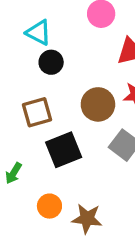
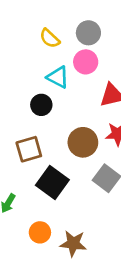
cyan triangle: (39, 33) -> (58, 77), moved
black square: (64, 150) -> (52, 182), turned -32

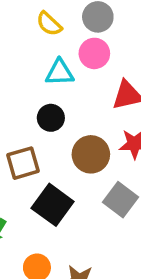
cyan triangle: (58, 77) -> (60, 73), turned -30
black circle: (41, 105) -> (51, 118), moved

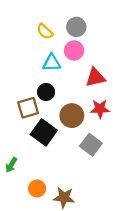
brown square: (23, 163) -> (28, 108), moved
black square: (53, 205) -> (44, 132), moved

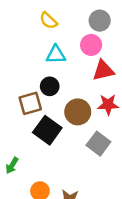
gray circle: (76, 27) -> (100, 21), moved
pink circle: (74, 50) -> (91, 45), moved

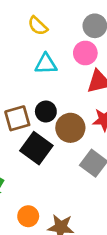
black circle: (50, 86) -> (46, 111), moved

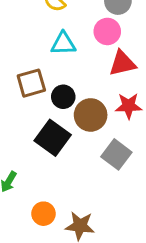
brown square: (17, 118) -> (31, 83), moved

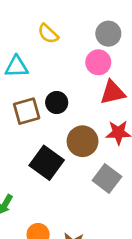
cyan triangle: (63, 44) -> (17, 67), moved
black circle: (63, 97) -> (57, 102), moved

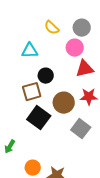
yellow semicircle: (48, 34) -> (52, 28), moved
cyan triangle: (17, 67) -> (30, 51), moved
brown square: (27, 111) -> (32, 92), moved

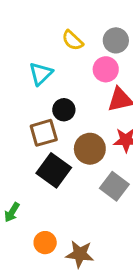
cyan triangle: (30, 51) -> (41, 74), turned -42

